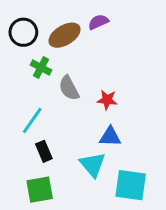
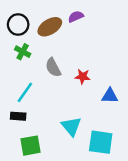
green cross: (41, 68) -> (23, 52), moved
blue triangle: (110, 137) -> (110, 96), moved
black rectangle: (44, 151) -> (18, 116), moved, turned -63

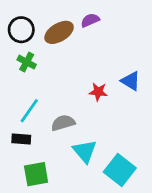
gray semicircle: (53, 67) -> (63, 123), moved, turned 102
blue triangle: (110, 96) -> (131, 81), moved, turned 30
cyan square: (101, 142) -> (120, 170), turned 30

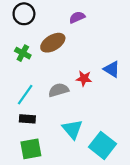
black circle: (21, 30) -> (24, 14), moved
brown ellipse: (59, 32) -> (53, 43), moved
gray semicircle: (63, 123) -> (59, 90), moved
black rectangle: (21, 139) -> (27, 119), moved

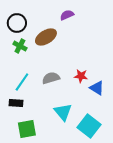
black circle: (24, 14) -> (17, 23), moved
blue triangle: (112, 69) -> (97, 88), moved
red star: (84, 78) -> (81, 76), moved
black rectangle: (27, 119) -> (16, 103), moved

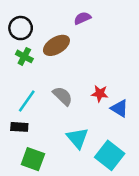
gray semicircle: (51, 78) -> (63, 96), turned 60
green square: (27, 129) -> (33, 159), turned 30

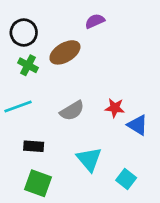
gray semicircle: (63, 96) -> (72, 111), turned 105
cyan line: (27, 101) -> (18, 106), moved, turned 35
black rectangle: (19, 127) -> (34, 146), moved
cyan square: (110, 155) -> (126, 179), size x0.6

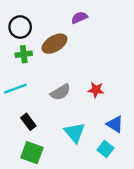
green cross: (28, 65) -> (24, 54), turned -35
blue triangle: (138, 125) -> (115, 124), moved
black rectangle: (34, 146) -> (28, 122), turned 49

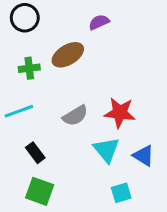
black circle: (20, 27) -> (25, 18), moved
red star: (96, 90) -> (120, 113), size x1.5
cyan triangle: (75, 132) -> (106, 150), moved
cyan square: (105, 149) -> (121, 193), moved, turned 35

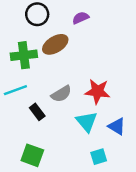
black circle: (25, 18) -> (37, 14), moved
green cross: (29, 68) -> (24, 55), size x1.5
black rectangle: (35, 153) -> (37, 112), moved

